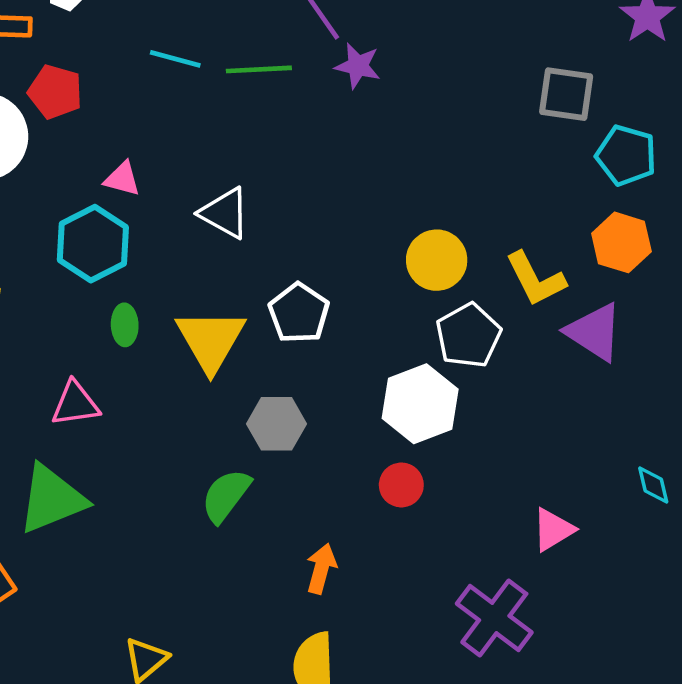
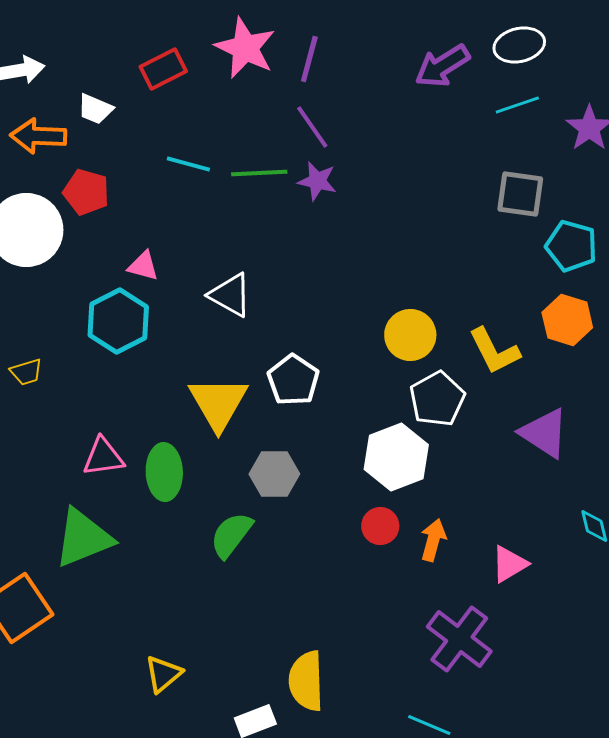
purple star: (358, 66) -> (317, 181), moved
green ellipse: (125, 325) -> (164, 472), moved, size x1.6
purple triangle: (594, 332) -> (544, 433), moved
orange arrow: (321, 569) -> (433, 540), moved

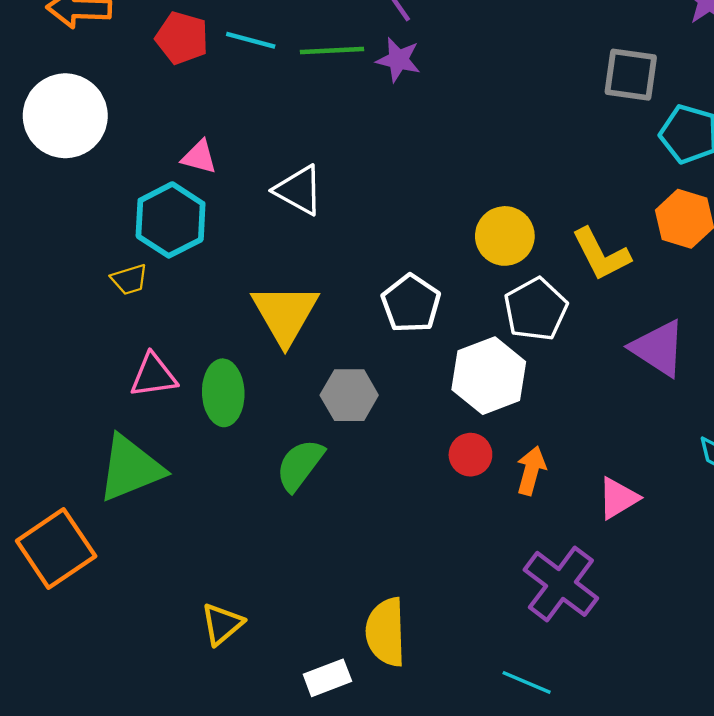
red pentagon: (86, 192) -> (182, 38), moved
yellow trapezoid: (26, 372) -> (129, 279), moved
white pentagon: (293, 380) -> (411, 304), moved

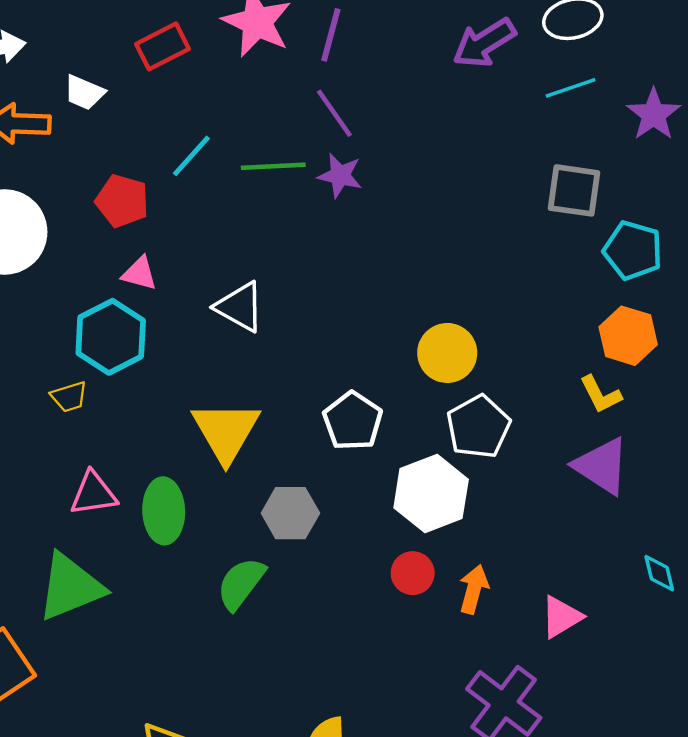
red pentagon: (182, 38) -> (122, 201), moved
cyan line: (251, 40) -> (191, 156), turned -63
yellow L-shape: (601, 254) -> (601, 394), moved, size x0.7

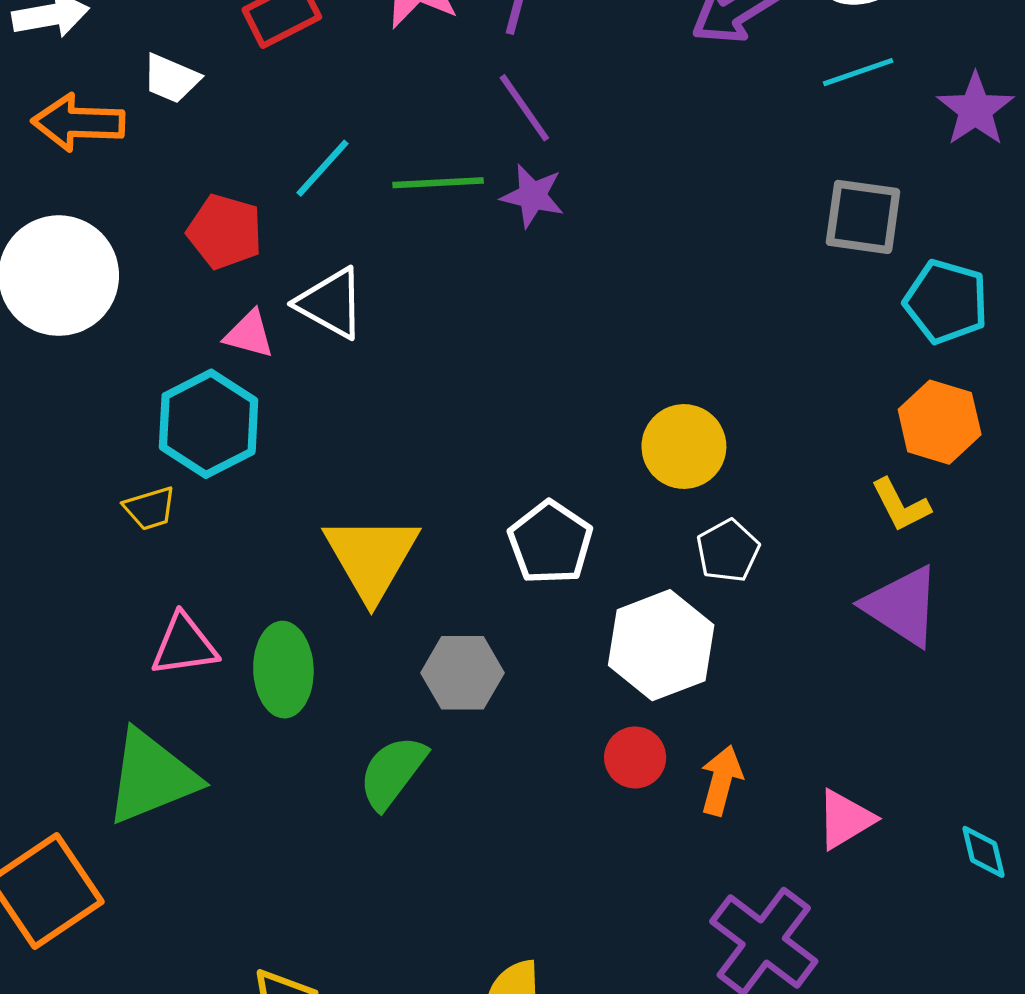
white triangle: (240, 307) -> (331, 303), moved
white pentagon: (478, 427) -> (728, 551), size x0.7
cyan diamond: (659, 573) -> (984, 852), moved

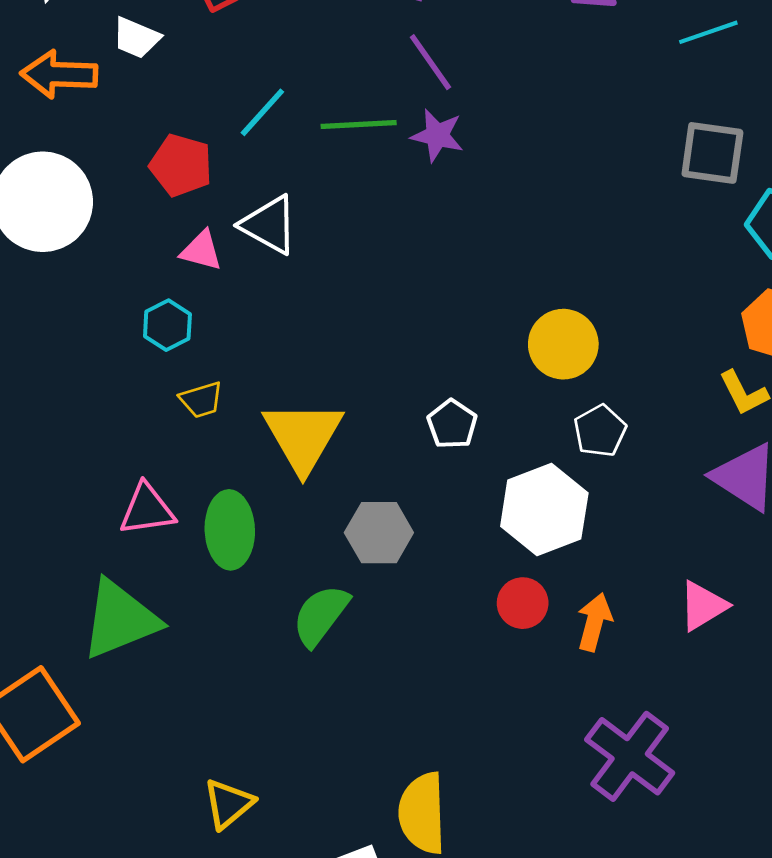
cyan hexagon: (209, 424) -> (167, 325), size x0.6
yellow trapezoid: (150, 508) -> (201, 400), moved
white pentagon: (550, 543) -> (452, 424), size x0.7
pink triangle: (845, 819) -> (703, 606), moved

